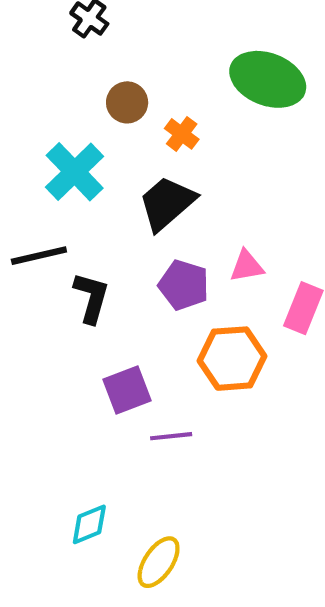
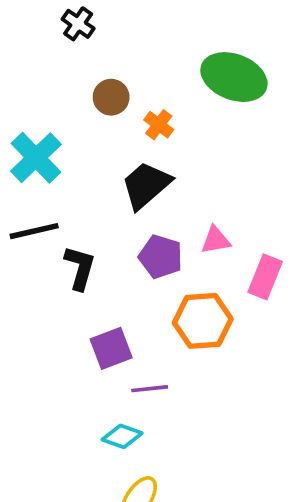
cyan cross: (75, 172) -> (36, 158), moved
cyan diamond: (89, 524) -> (122, 436), moved, turned 42

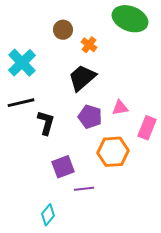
cyan diamond: (122, 436) -> (48, 215), moved, turned -70

